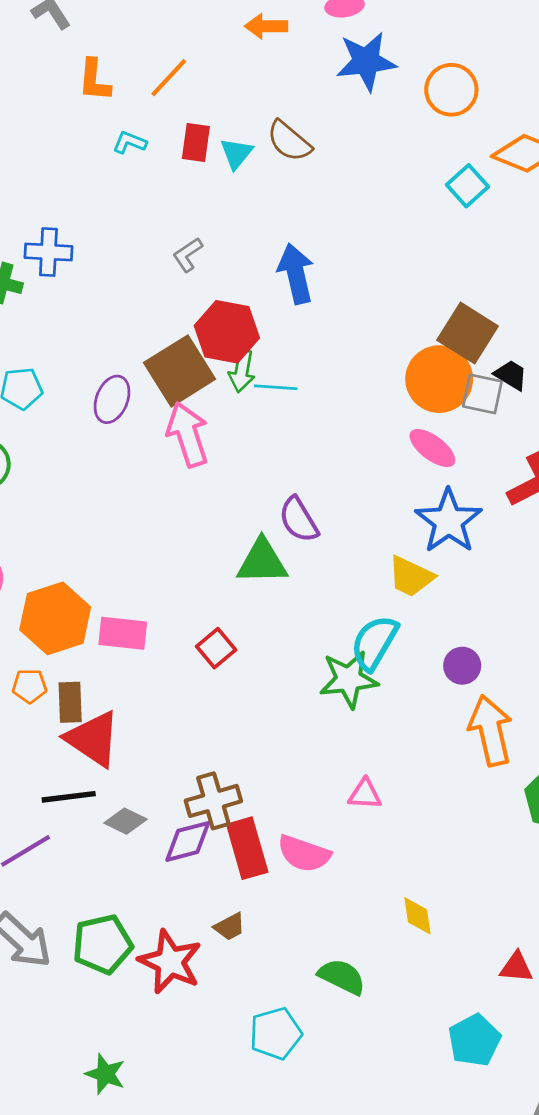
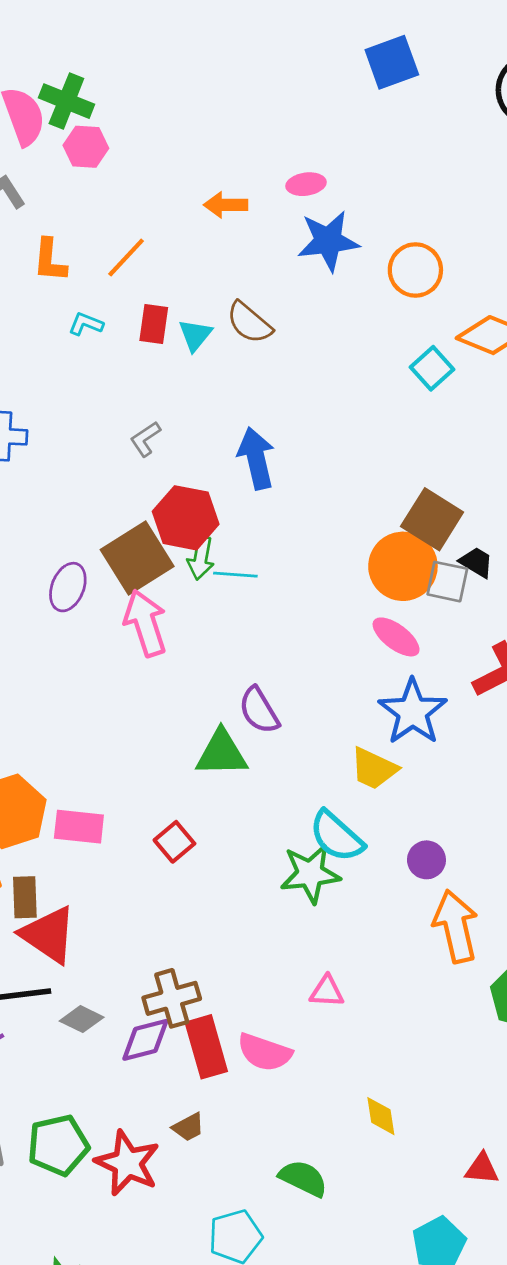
cyan semicircle: (374, 643) -> (336, 836), turned -78

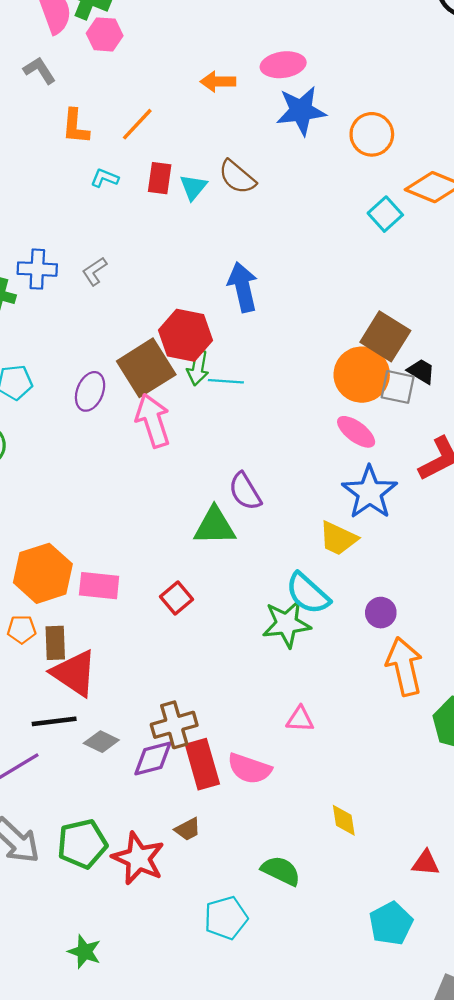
pink ellipse: (306, 184) -> (283, 65), size x1.4
gray L-shape: (145, 439) -> (95, 271), moved

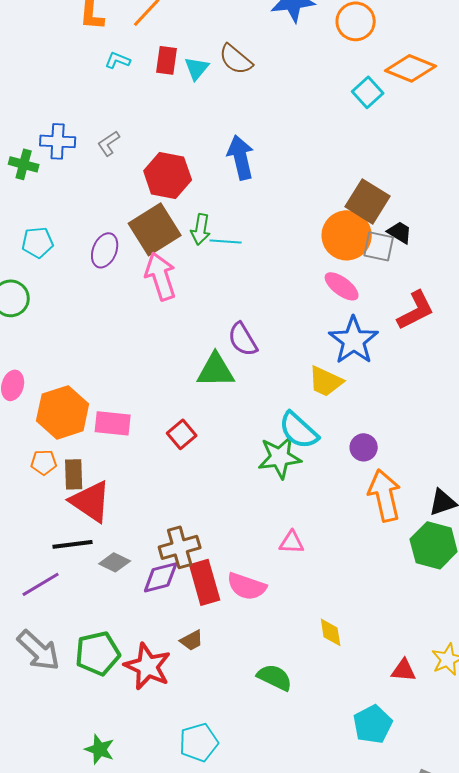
red hexagon: (185, 335) -> (168, 175), moved
cyan pentagon: (226, 918) -> (199, 742), moved

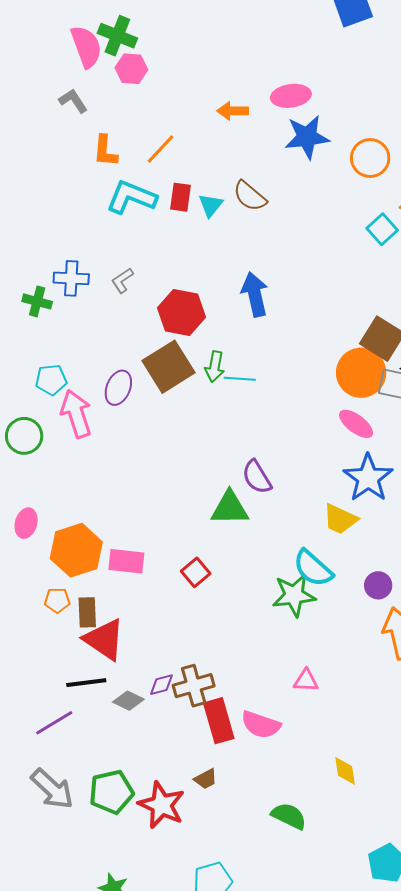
cyan L-shape: (118, 60) -> (131, 197), size x2.0
pink arrow: (161, 276) -> (76, 414), moved
purple diamond: (161, 577) -> (161, 685), moved, size x0.7

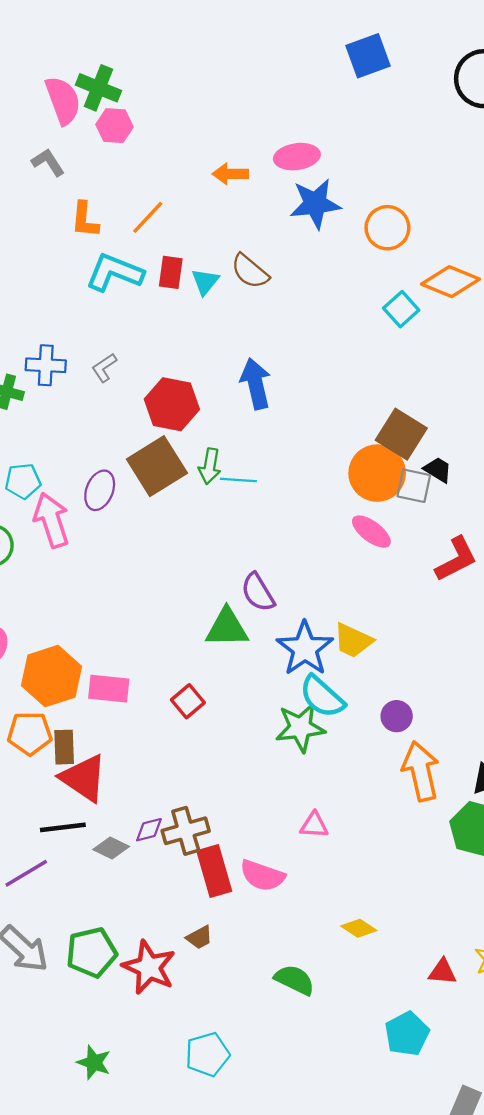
blue star: (368, 478) -> (305, 649), moved
orange pentagon: (57, 600) -> (30, 733), size x1.5
yellow diamond: (345, 771) -> (359, 928), turned -48

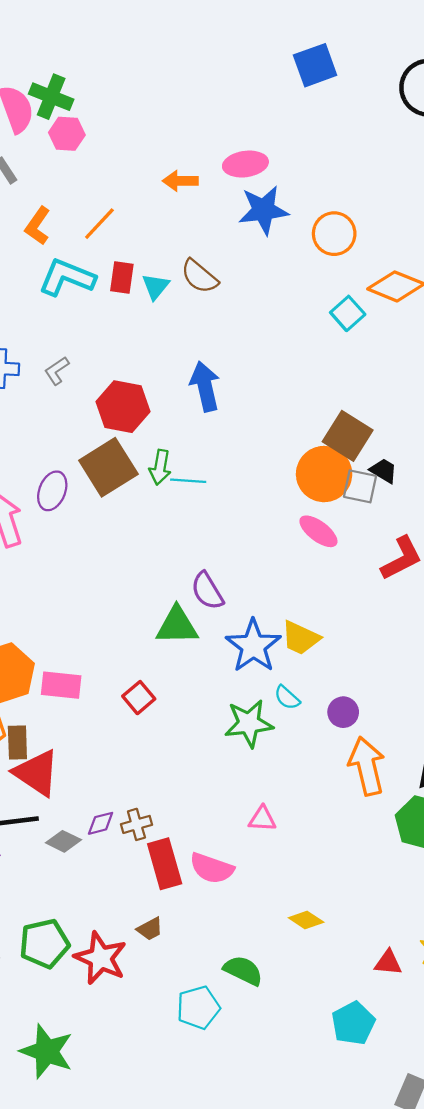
orange L-shape: (85, 220) -> (38, 226), turned 30
cyan semicircle: (322, 697) -> (287, 698), moved, size x0.6
brown cross: (186, 831) -> (136, 824), size x0.7
cyan pentagon: (207, 1054) -> (198, 1008), moved
green star: (94, 1062) -> (47, 1051), size x1.6

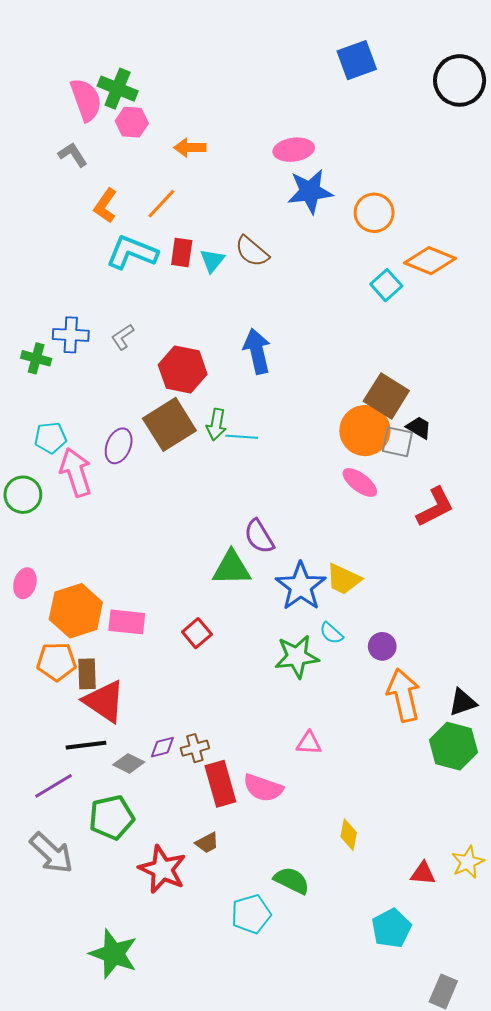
orange arrow: (180, 181) -> (190, 148), moved
yellow diamond: (306, 920) -> (349, 835), turned 68
green pentagon: (44, 944) -> (111, 817), moved

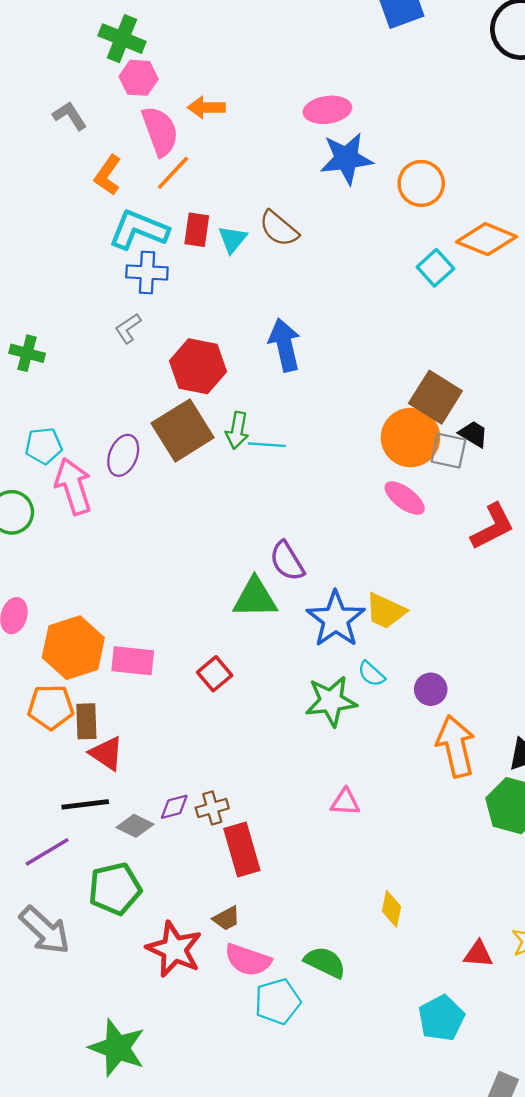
pink semicircle: (86, 100) -> (160, 131), moved
blue cross: (71, 335) -> (147, 272), moved
red triangle: (104, 701) -> (107, 753), size x0.7
pink semicircle: (263, 788) -> (248, 960), moved

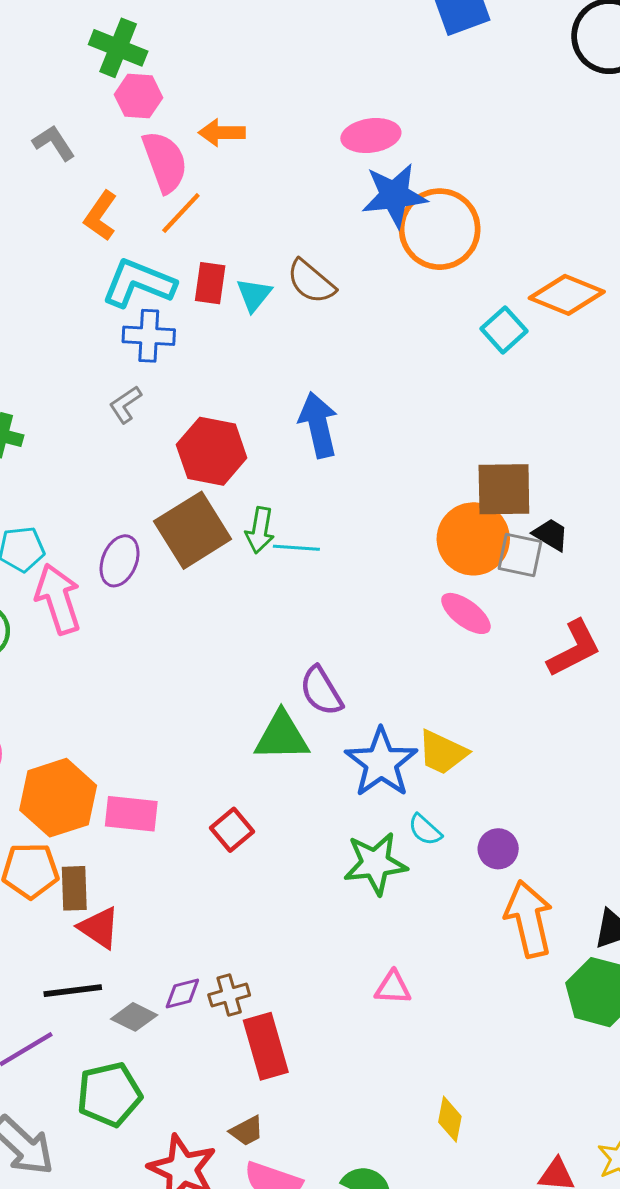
orange circle: (421, 183) -> (440, 229), moved, size x1.4
brown square: (435, 397) -> (504, 489), turned -33

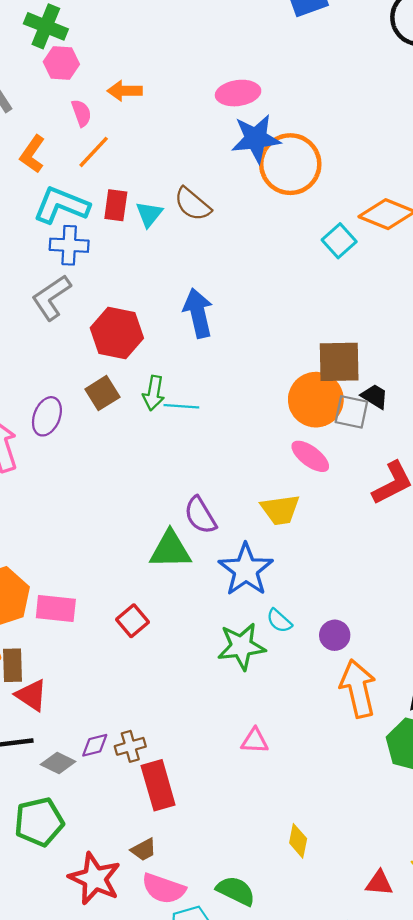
pink semicircle: (165, 162) -> (81, 113), size x0.6
gray L-shape: (125, 404) -> (51, 297), size x1.6
brown square: (193, 530) -> (102, 393), size x0.6
yellow trapezoid: (443, 752) -> (280, 510), moved, turned -33

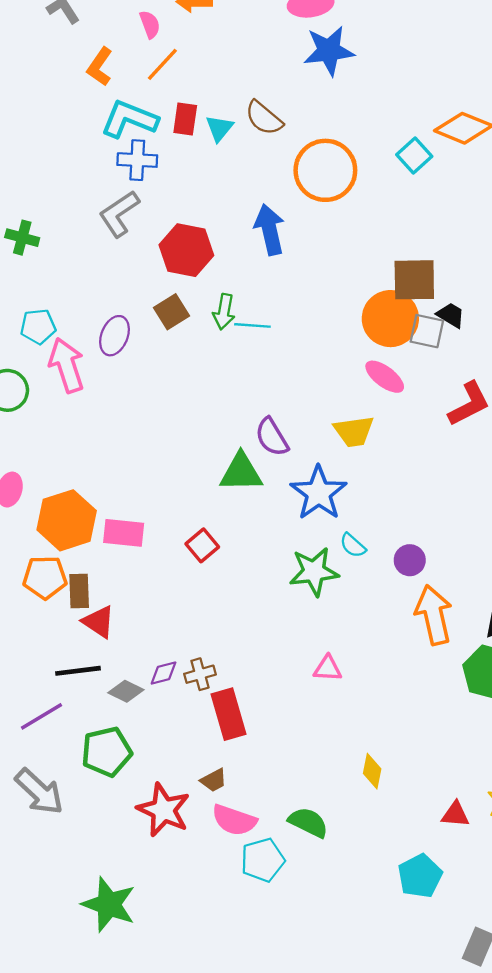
orange circle: (290, 164) -> (325, 170), moved

